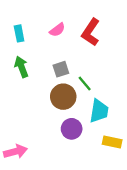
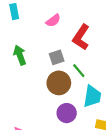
red L-shape: (91, 32) -> (81, 37), moved
cyan rectangle: (19, 33) -> (14, 12), moved

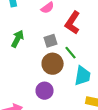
green arrow: (20, 55) -> (18, 39), turned 48
purple circle: (67, 113) -> (45, 91), moved

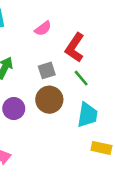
green line: (71, 53) -> (81, 78), moved
purple circle: (45, 91) -> (14, 109), moved

